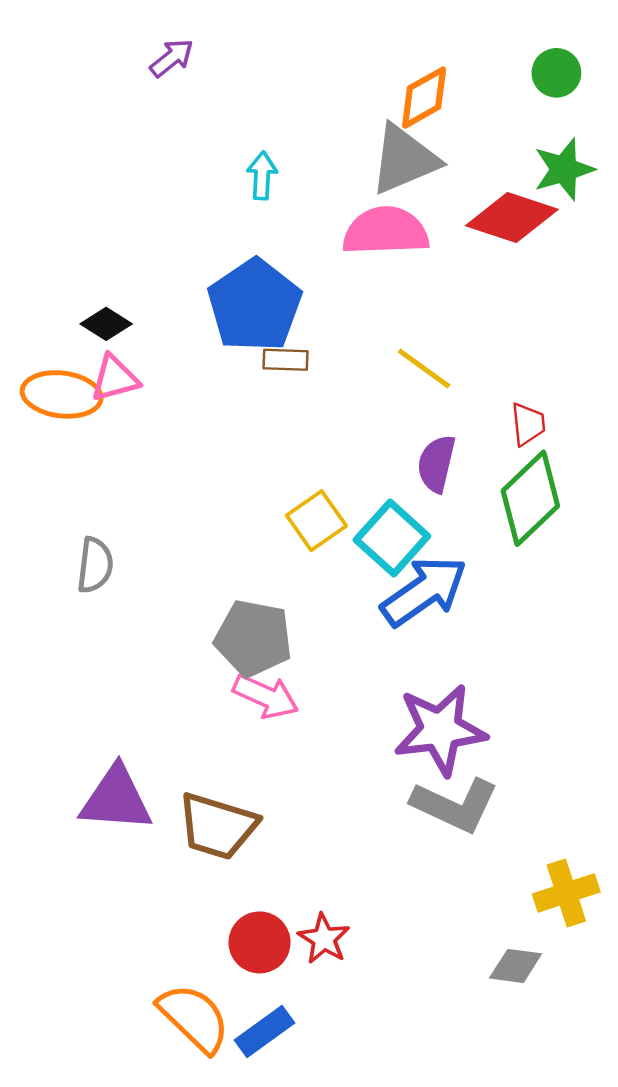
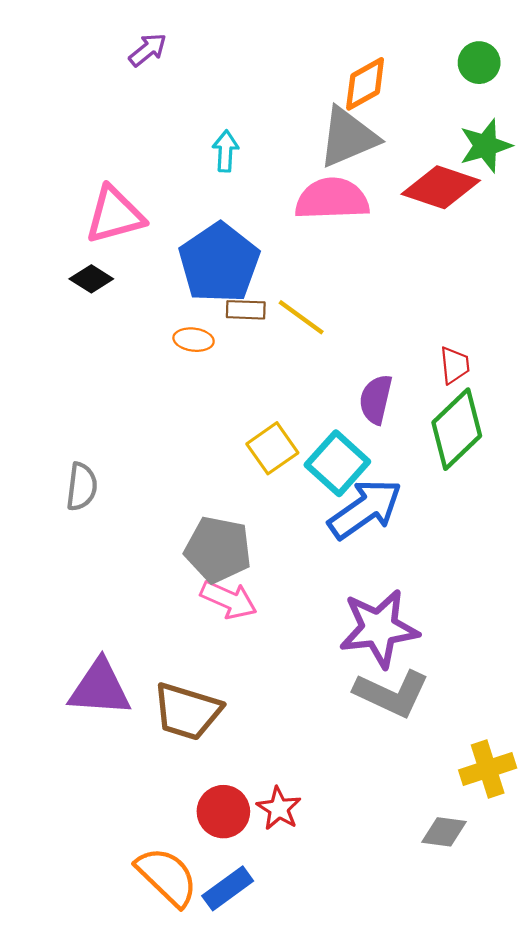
yellow line: (424, 368) -> (301, 317), moved
pink triangle: (115, 378) -> (115, 215), moved, size x1.4
orange ellipse: (62, 394) -> (194, 340), moved, size x0.6

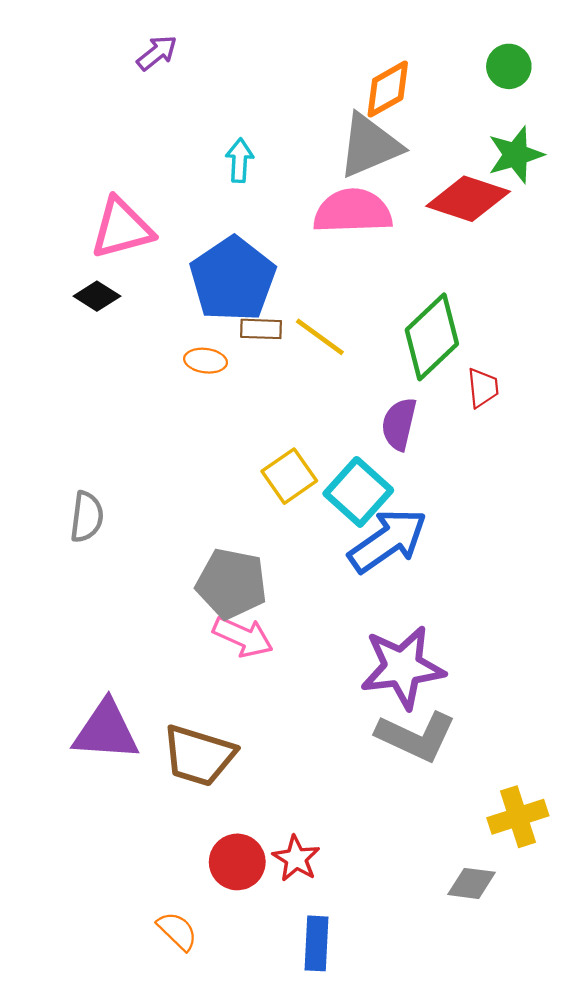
green diamond: (457, 429) -> (432, 337), moved
orange semicircle: (167, 877) -> (177, 931), size x0.6
blue rectangle: (228, 888) -> (316, 943), moved, turned -51

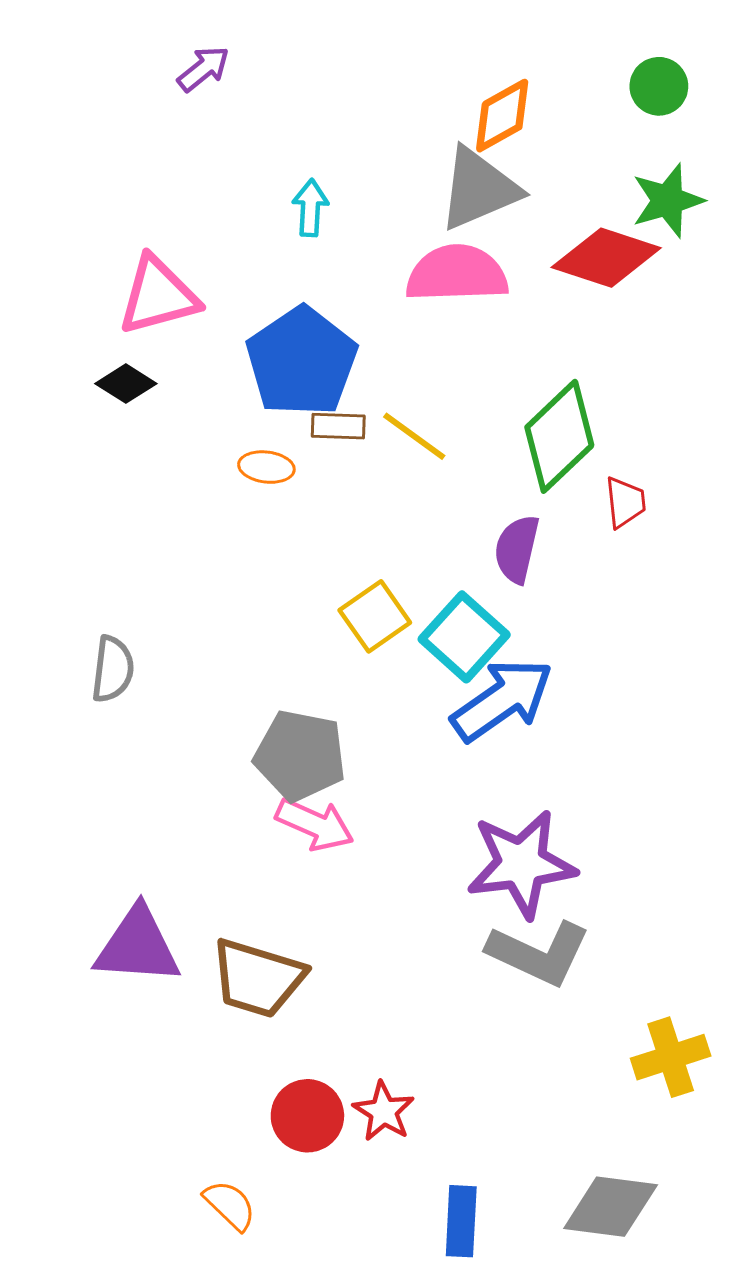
gray diamond: (471, 883) -> (611, 1207), moved, size x1.5
blue rectangle: (316, 943) -> (461, 1221), moved

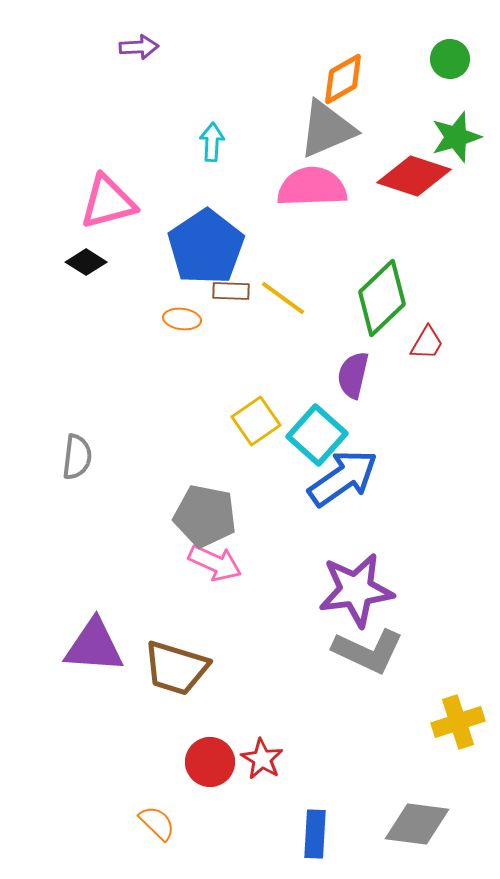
purple arrow: (203, 69) -> (139, 47), turned 36
red trapezoid: (625, 502) -> (427, 343), turned 36

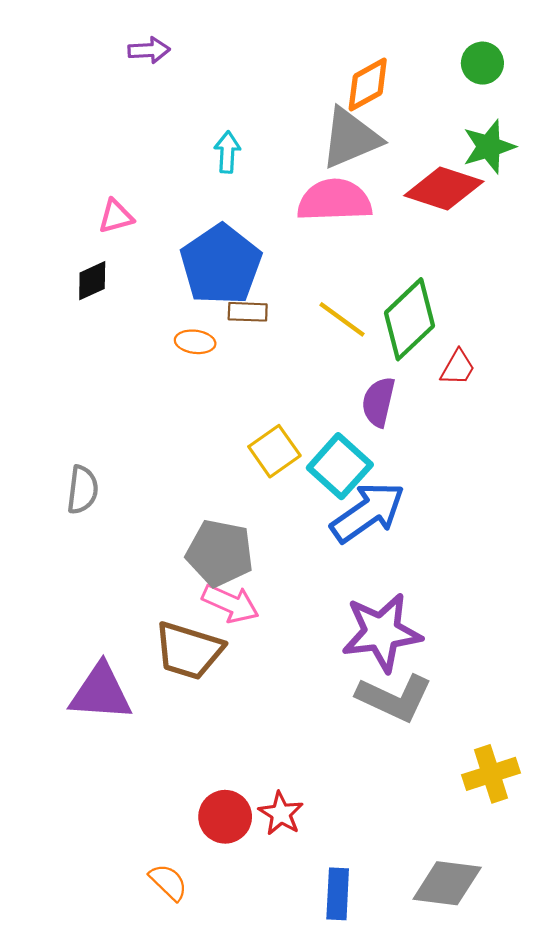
pink triangle: (108, 202) -> (116, 216), size x0.6
black diamond: (86, 262) -> (92, 281), turned -57
yellow line: (283, 298) -> (342, 319), moved
brown trapezoid: (176, 668) -> (189, 651), moved

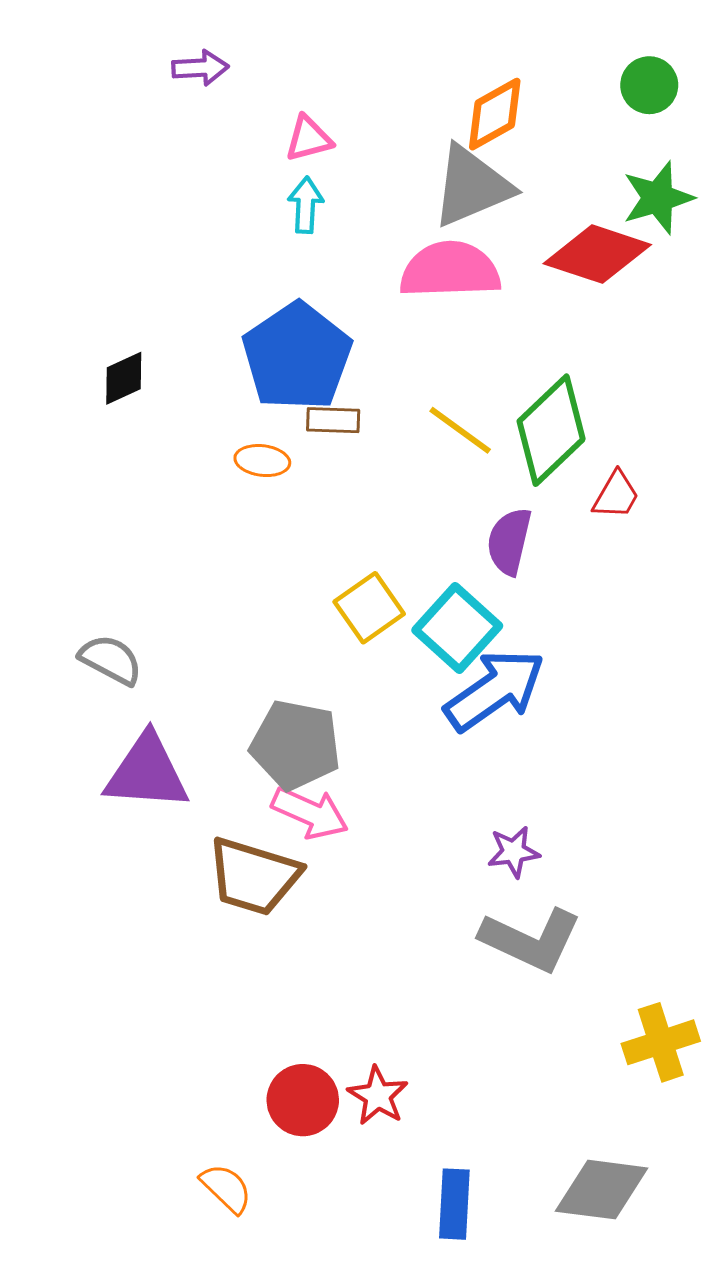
pink triangle: (116, 216) -> (309, 139), moved
gray semicircle: (83, 490) -> (111, 660), turned -69
purple star: (382, 632) -> (514, 852), size x0.5
purple triangle: (101, 692) -> (147, 772), moved

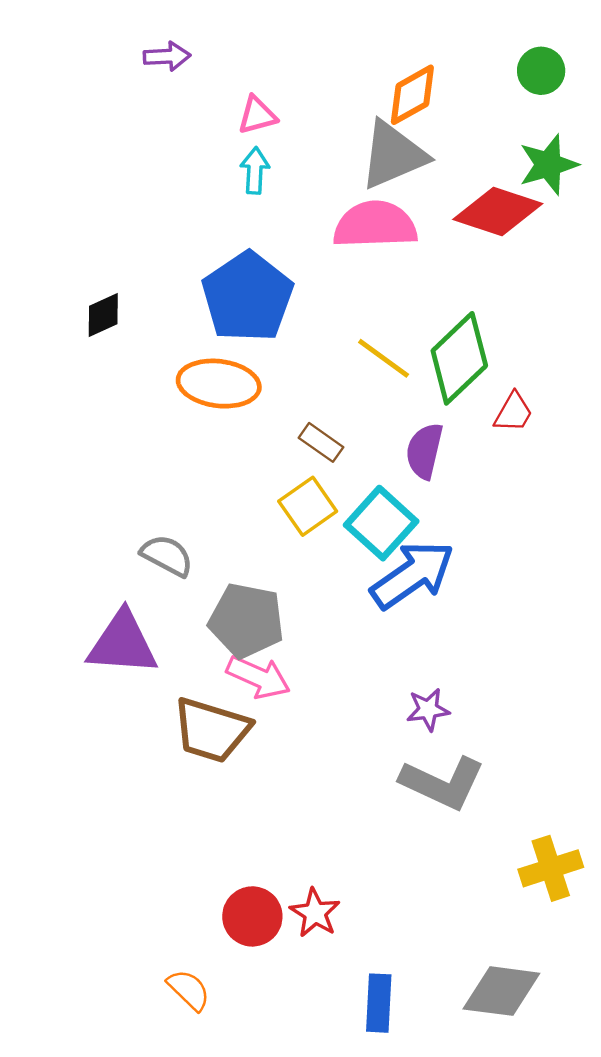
brown rectangle: (333, 420) -> (321, 442), moved, turned 33
orange ellipse: (262, 461) -> (219, 384), size x1.8
gray semicircle: (111, 660) -> (167, 556), moved

